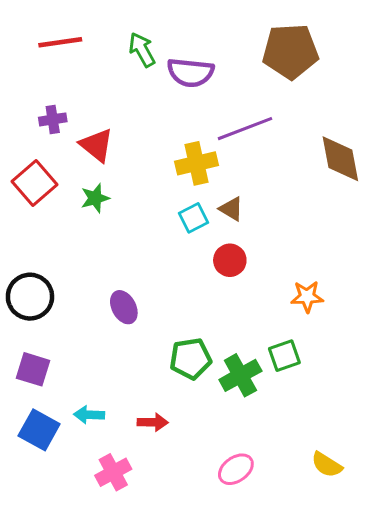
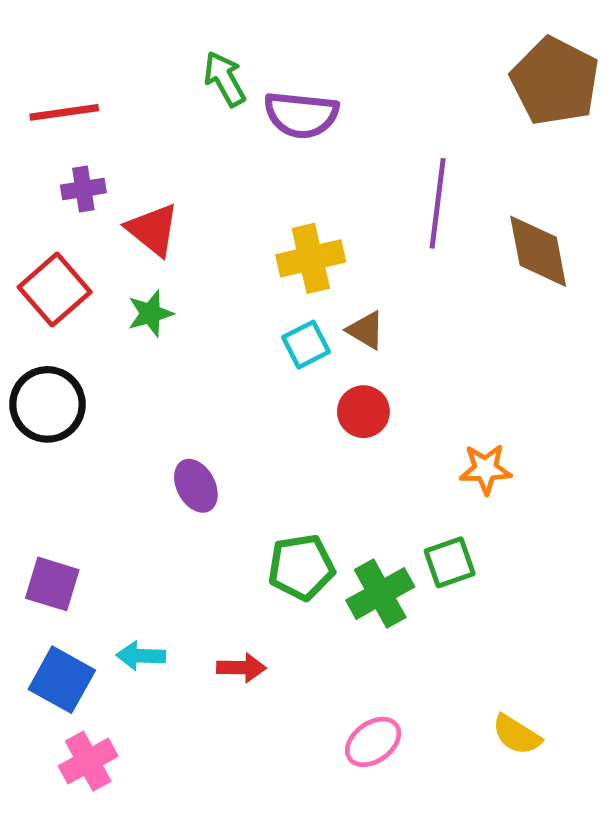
red line: (60, 42) -> (64, 112), moved
brown pentagon: (290, 51) -> (555, 81), moved, turned 30
purple line: (245, 129) -> (438, 203), moved, turned -62
black circle: (30, 297) -> (47, 404), moved
pink cross: (113, 472) -> (88, 761), moved

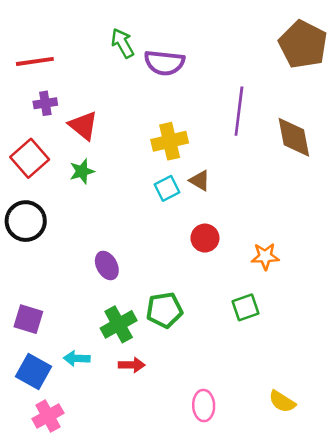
red circle: (363, 412) -> (205, 238), moved
green cross: (380, 594) -> (119, 324), moved
pink ellipse: (373, 742) -> (204, 406), turned -56

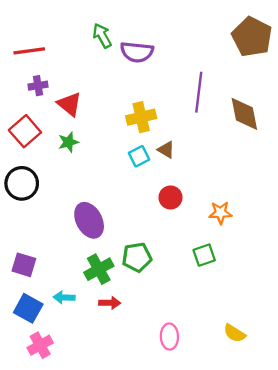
purple ellipse: (107, 266) -> (89, 220), size x1.5

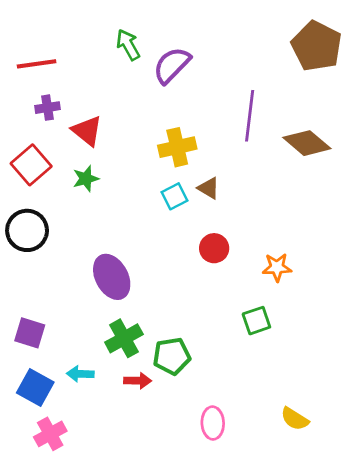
purple semicircle: (137, 52) -> (172, 65), turned 128
brown diamond: (244, 114) -> (307, 143), turned -39
green pentagon: (137, 257) -> (172, 356), moved

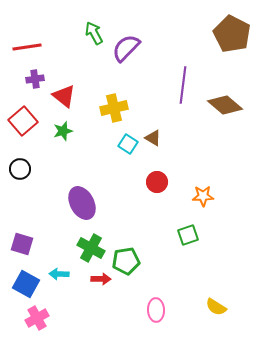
yellow cross: (177, 147) -> (114, 108), moved
cyan square: (174, 196) -> (128, 144), turned -30
black circle: (27, 230) -> (20, 169), size x0.7
green cross: (124, 338) -> (91, 248), turned -32

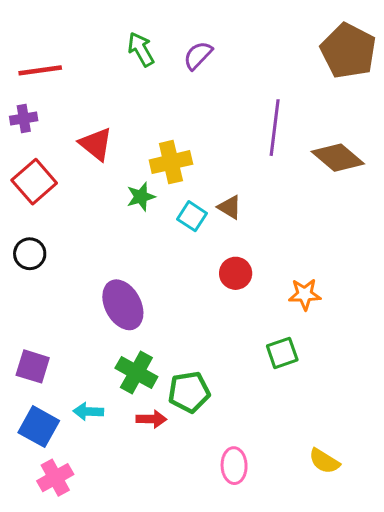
purple semicircle: (126, 48) -> (198, 55), moved, size x0.7
purple cross: (35, 79) -> (24, 119), moved
green star: (63, 131) -> (141, 197), moved

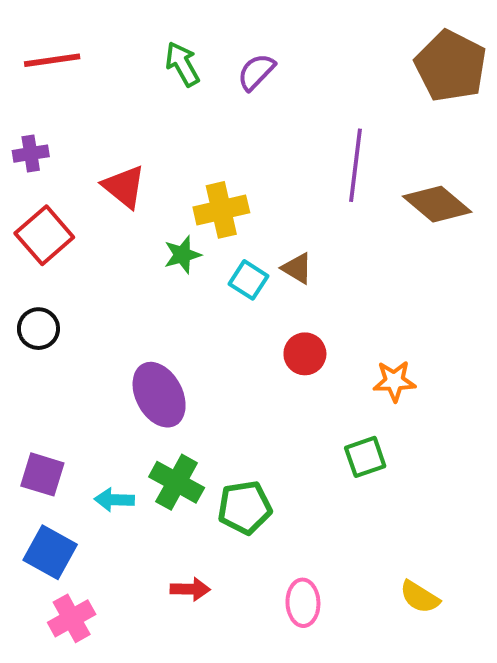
red line: (40, 70) -> (52, 60), moved
cyan arrow: (88, 412) -> (114, 500), moved
red arrow: (151, 419) -> (190, 589), moved

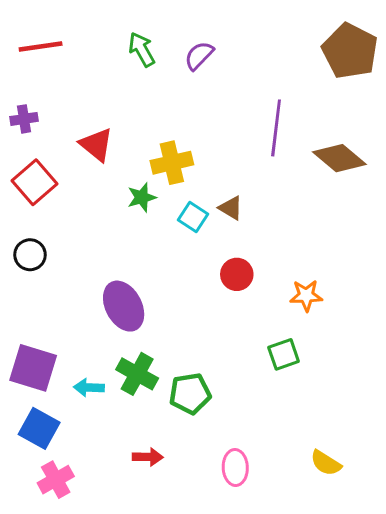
purple square: (42, 474) -> (33, 368), size x1.4

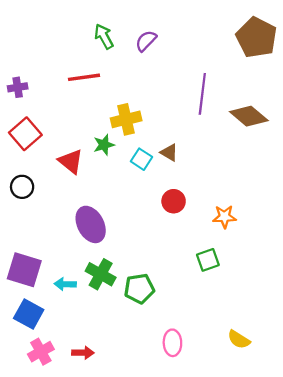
red line: (41, 46) -> (84, 77), moved
red triangle: (96, 145) -> (71, 161), moved
red arrow: (148, 457) -> (83, 353), moved

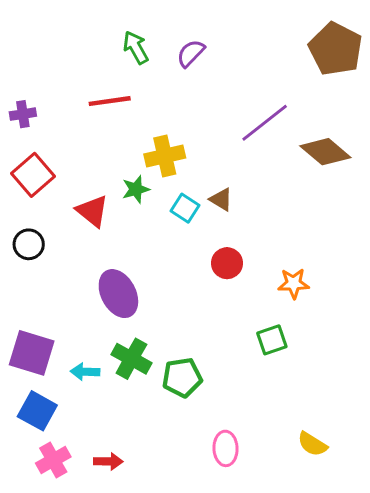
purple line: (202, 94) -> (265, 123), turned 45

